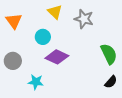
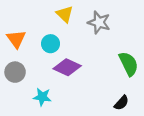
orange triangle: (14, 21) -> (16, 39), moved
black semicircle: (111, 82) -> (121, 103), moved

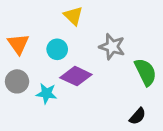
gray star: (99, 22) -> (112, 47), moved
cyan star: (42, 97) -> (46, 93), moved

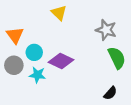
gray star: (112, 47) -> (106, 30), moved
cyan circle: (57, 49) -> (34, 52), moved

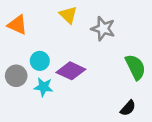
gray star: (106, 30) -> (103, 29), moved
orange triangle: (15, 35) -> (17, 25), moved, turned -30

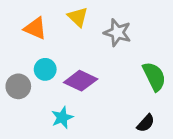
orange triangle: (17, 25) -> (35, 28), moved
cyan star: (43, 87) -> (62, 118), moved, turned -30

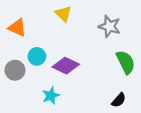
orange triangle: (35, 28) -> (17, 28), moved
gray star: (117, 33) -> (110, 26), moved

